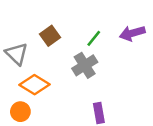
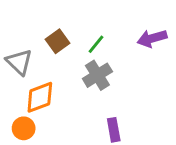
green line: (94, 38) -> (96, 44), moved
orange diamond: (35, 85) -> (40, 97), turned -52

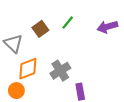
green line: (96, 44) -> (68, 23), moved
gray cross: (97, 75) -> (60, 71), moved

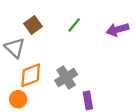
brown square: (40, 29) -> (33, 25), moved

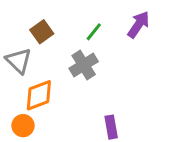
purple arrow: (118, 30) -> (139, 25), moved, turned 140
gray cross: (66, 78) -> (84, 65), moved

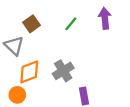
purple arrow: (139, 25) -> (105, 18), turned -40
gray cross: (84, 65) -> (63, 71), moved

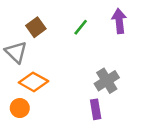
gray cross: (63, 71) -> (107, 81), moved
orange diamond: (29, 72) -> (33, 82), turned 50

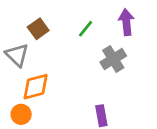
gray cross: (107, 81) -> (113, 59), moved
orange diamond: (33, 82) -> (36, 87), turned -44

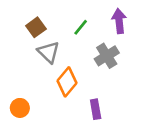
gray triangle: (17, 55) -> (48, 52), moved
orange diamond: (36, 87) -> (67, 82), moved, turned -36

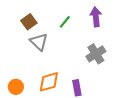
gray cross: (107, 56) -> (96, 54), moved
orange diamond: (67, 82) -> (49, 82), moved, turned 35

